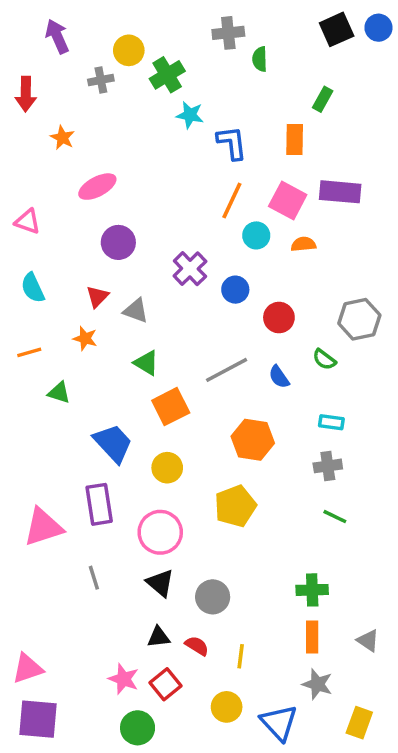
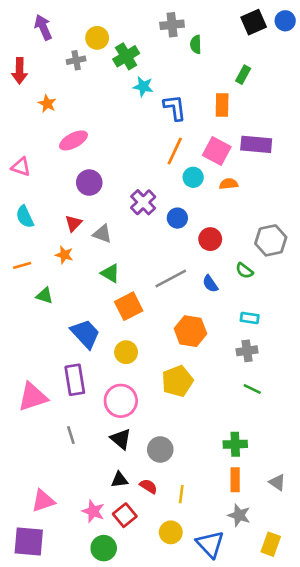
pink triangle: (28, 668) -> (43, 501), moved

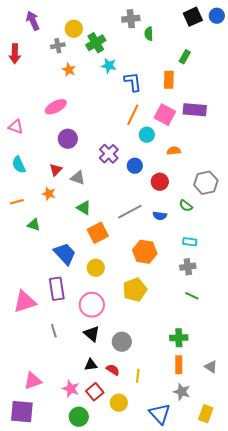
orange star: (47, 104) -> (69, 70), moved
orange semicircle: (229, 184) -> (174, 151), moved
blue semicircle: (210, 284) -> (160, 216), turned -48
yellow circle: (171, 532) -> (119, 403), moved

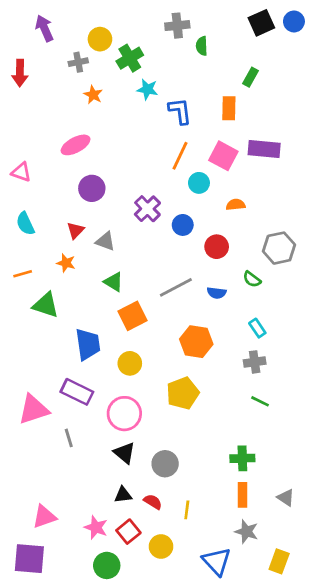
green triangle: (34, 225) -> (46, 305), size x1.5
cyan rectangle: (190, 242) -> (257, 328), turned 48
blue trapezoid: (65, 254) -> (88, 344), turned 35
purple rectangle: (57, 289) -> (77, 392), turned -55
gray line: (54, 331) -> (69, 438), moved

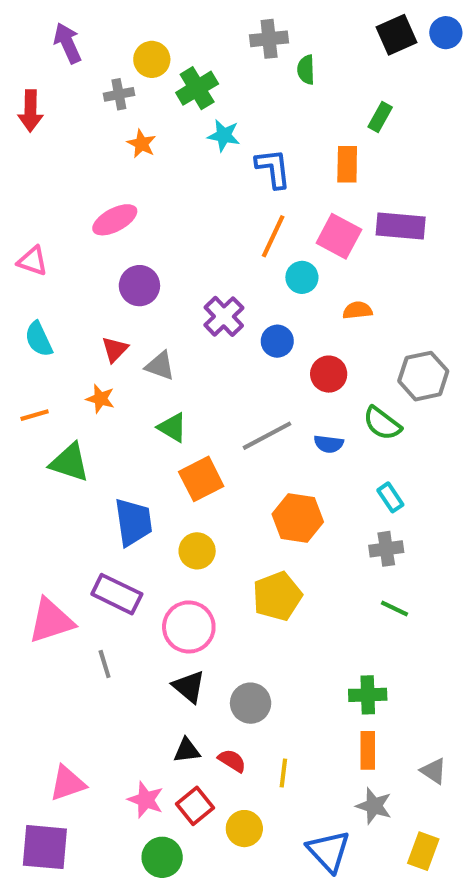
green semicircle: (252, 279) -> (382, 423), size x1.4
gray triangle: (286, 498) -> (434, 771), moved

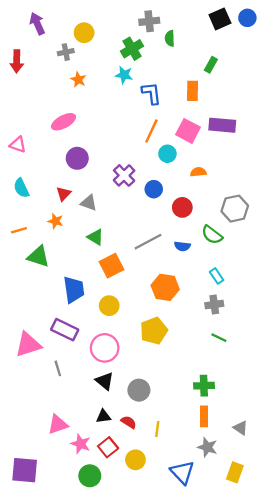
green cross: (197, 88) -> (132, 49), moved
pink triangle: (67, 783) -> (58, 424), moved

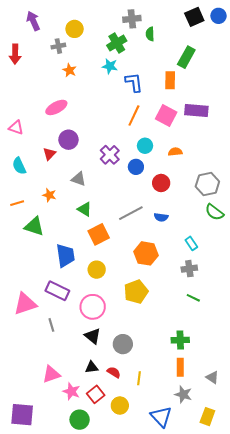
green rectangle: (211, 65) -> (186, 57), size x1.5
cyan circle: (167, 154) -> (145, 146), moved
red triangle: (64, 194) -> (49, 154), moved
green semicircle: (212, 235) -> (214, 212), moved

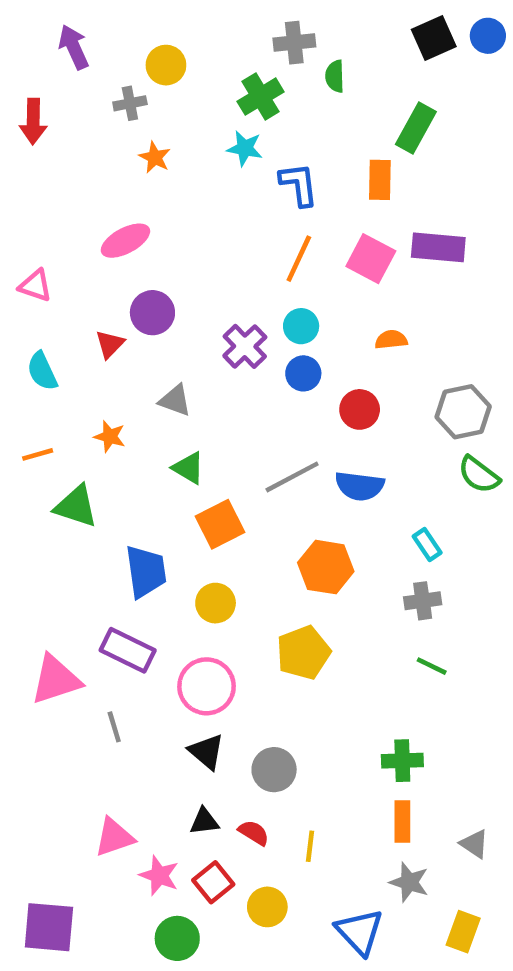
cyan circle: (145, 146) -> (301, 326), moved
blue semicircle: (161, 217) -> (360, 486), size x1.5

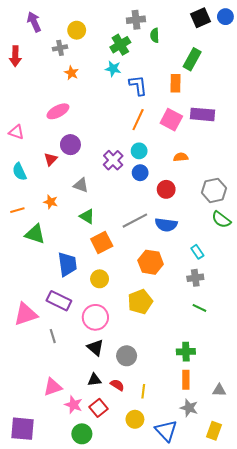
gray triangle: (474, 844) -> (219, 390), turned -32
yellow circle: (267, 907) -> (135, 419), moved

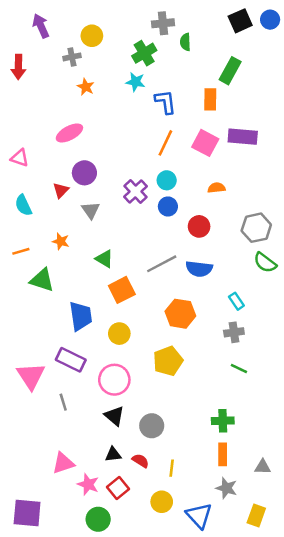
gray triangle: (81, 185) -> (91, 210), moved, turned 35
pink triangle: (26, 314) -> (31, 376), turned -45

